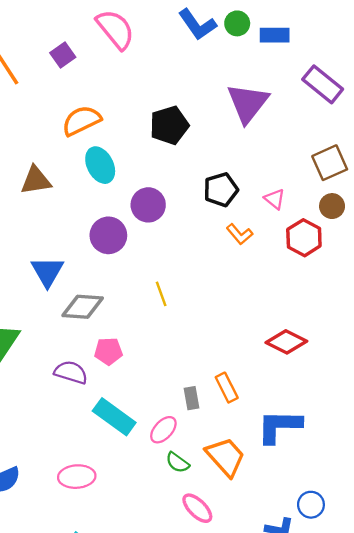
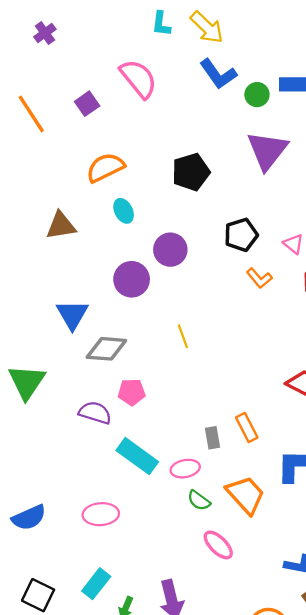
green circle: (237, 23) -> (257, 95), moved
cyan ellipse: (100, 165) -> (124, 211), size x0.7
pink ellipse: (163, 430) -> (185, 469), turned 36

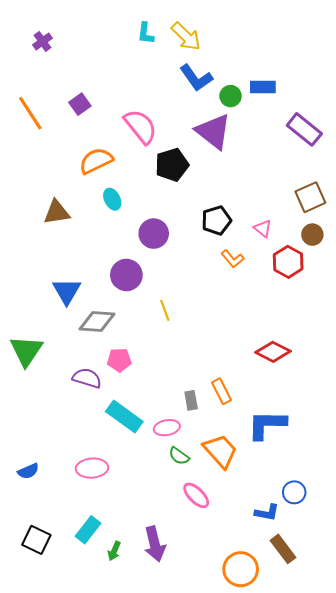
pink semicircle: (138, 79) -> (141, 126), moved
purple triangle: (267, 150) -> (213, 131), moved, turned -30
purple circle: (132, 279) -> (126, 275), moved
blue semicircle: (29, 518) -> (28, 471), size x0.7

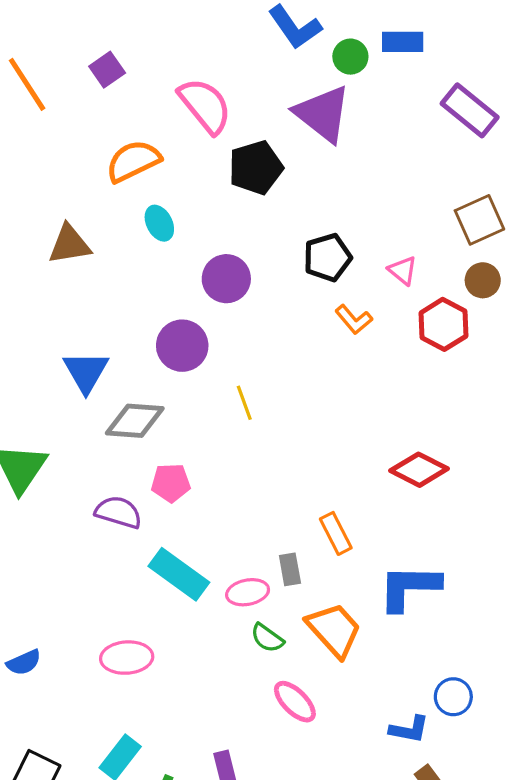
gray rectangle: (191, 400) -> (290, 569), moved

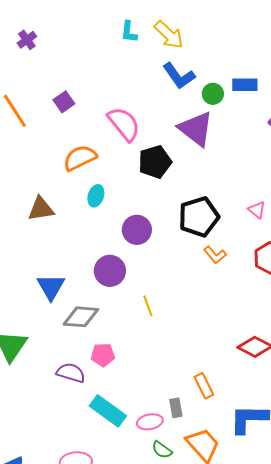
cyan ellipse: (159, 223) -> (96, 196), turned 45
black pentagon: (328, 257) -> (199, 217), size x1.4
pink triangle: (403, 271) -> (257, 210), moved

